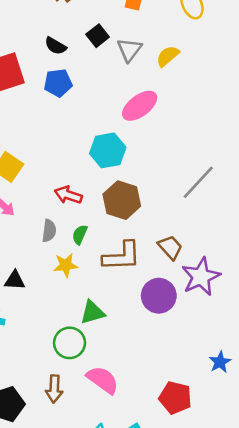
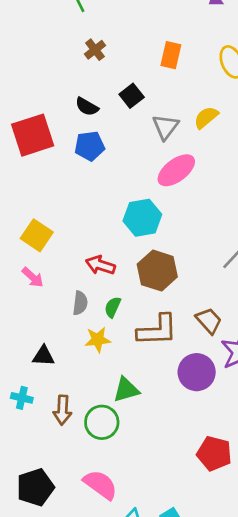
gray triangle: (129, 50) -> (165, 127), moved
pink semicircle: (103, 380) -> (100, 485), moved
brown arrow: (54, 389) -> (62, 410), moved
red pentagon: (175, 398) -> (214, 453), moved

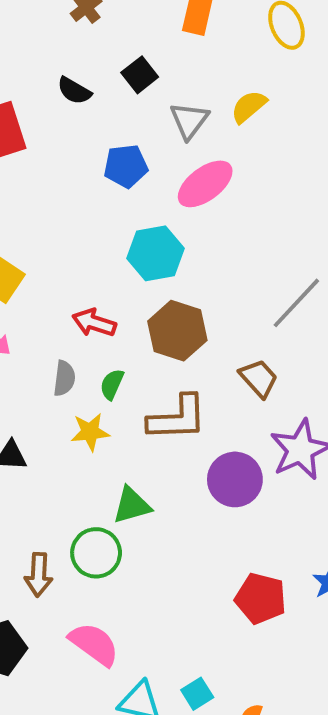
blue pentagon: (90, 146) -> (126, 166), moved
brown trapezoid: (209, 321) -> (259, 378), moved
brown arrow: (62, 410) -> (39, 575), moved

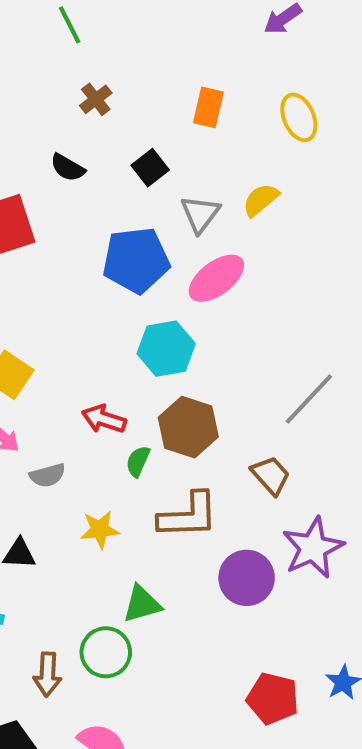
black semicircle: (74, 91) -> (68, 168), moved
blue pentagon: (126, 166) -> (136, 260), size x1.5
gray semicircle: (64, 378) -> (47, 475), moved, turned 68
green semicircle: (112, 384) -> (138, 461), moved

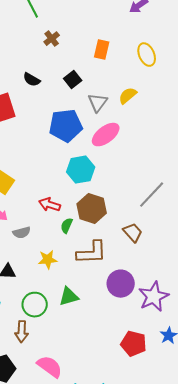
brown cross: (96, 99) -> (52, 39), moved
purple star: (313, 548) -> (154, 297), moved
green circle: (106, 652) -> (35, 305), moved

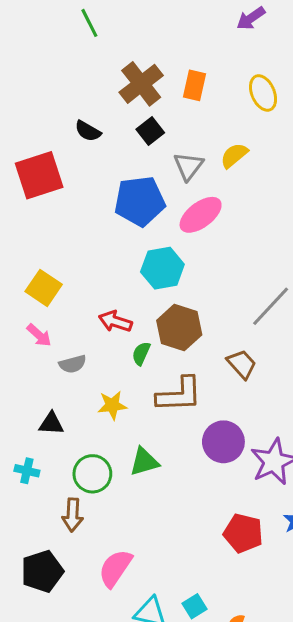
brown cross: (52, 39) -> (141, 84), moved, size x1.8
pink semicircle: (50, 367) -> (115, 568), turned -92

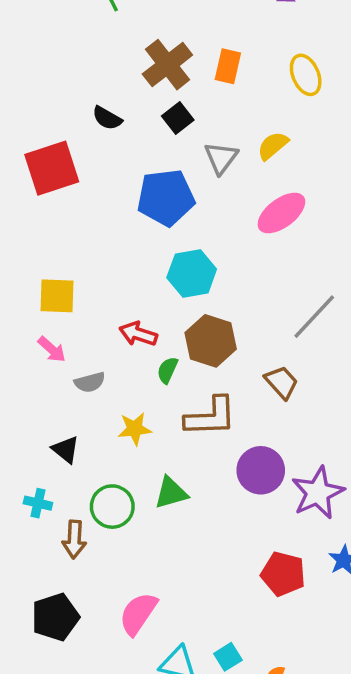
pink ellipse: (201, 215) -> (281, 213), moved
yellow square: (44, 288) -> (57, 296), turned -32
black triangle: (51, 424) -> (66, 450), turned 36
brown arrow: (73, 515) -> (74, 539), moved

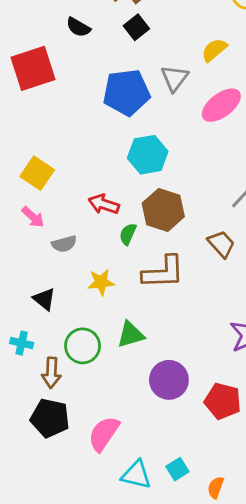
gray triangle: (221, 158) -> (175, 78), moved
yellow square: (57, 296) -> (37, 173), turned 32
purple circle: (261, 470) -> (169, 380), moved
black pentagon: (55, 617) -> (50, 418), moved, turned 30

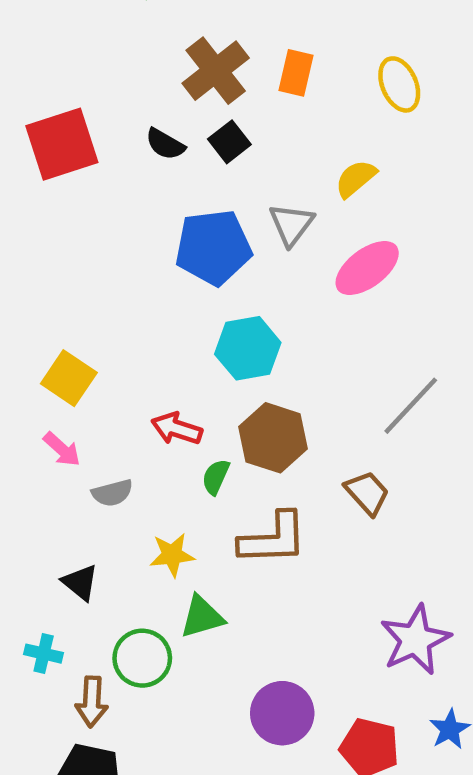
black semicircle: (78, 27) -> (165, 144), moved
red square: (33, 68) -> (62, 144), moved
green triangle: (131, 335) -> (202, 617), moved

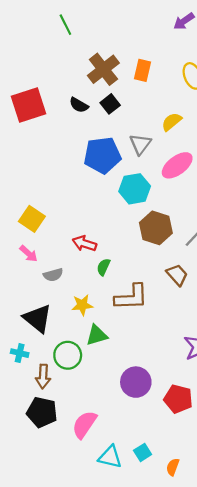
cyan hexagon: (248, 348) -> (135, 189), moved
brown hexagon: (273, 438) -> (156, 228), moved
black triangle: (80, 582) -> (38, 318), size x1.6

